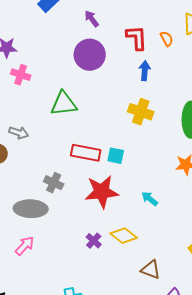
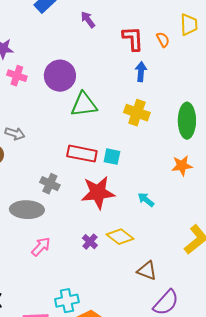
purple circle: (90, 55) -> (60, 76), moved
green triangle: (64, 104) -> (84, 105), moved
pink arrow: (25, 246) -> (41, 247), moved

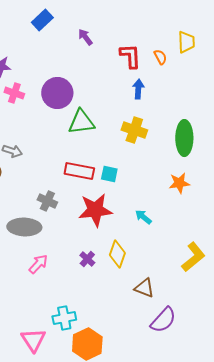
yellow diamond: (120, 237) -> (117, 254), turned 72

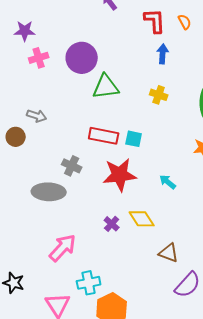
pink cross: (14, 93) -> (39, 58), turned -36
yellow cross: (134, 130) -> (159, 95), size x0.7
yellow diamond: (117, 254) -> (142, 219), turned -52
pink arrow: (38, 264) -> (63, 248), moved, size x1.4

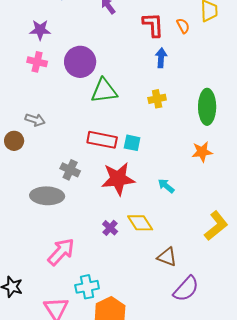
purple star: (25, 31) -> (40, 30), moved
pink cross: (39, 58) -> (37, 62), turned 30
yellow cross: (159, 95) -> (157, 99), turned -30

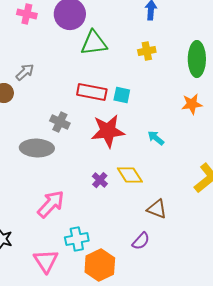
gray arrow: (35, 120) -> (25, 72), turned -60
purple semicircle: (186, 289) -> (141, 241), moved, size x0.7

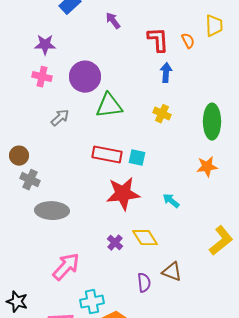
yellow cross: (147, 51) -> (162, 114), turned 36
gray arrow: (25, 72) -> (60, 118), moved
gray cross: (60, 122) -> (30, 180), moved
purple semicircle: (141, 241) -> (144, 283), moved, turned -48

